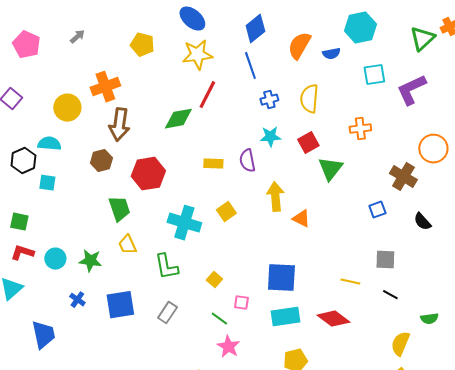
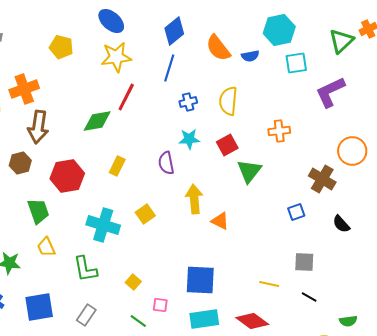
orange semicircle: (299, 46) -> (218, 48), turned -68
blue line: (250, 66) -> (169, 68), turned 36
cyan square: (374, 75) -> (296, 63), moved
yellow rectangle: (213, 164) -> (117, 166), moved, turned -66

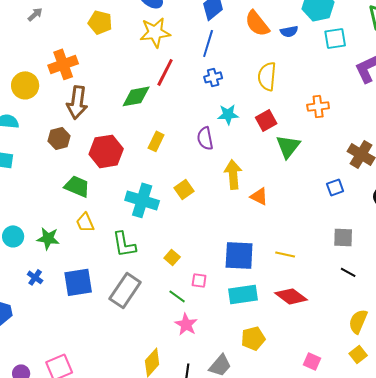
blue cross: (188, 102) -> (213, 77), moved
green trapezoid: (38, 211) -> (77, 186), turned -48
yellow line: (269, 284) -> (285, 254), moved
gray rectangle: (86, 315) -> (125, 290), size x1.6

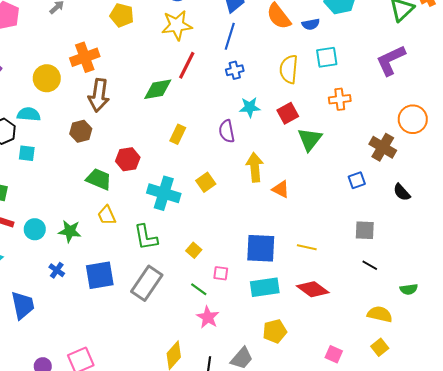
cyan square: (335, 38) -> (327, 57), moved
red hexagon: (106, 151) -> (128, 159), moved, size x0.7
yellow semicircle: (358, 321) -> (380, 314), turned 80

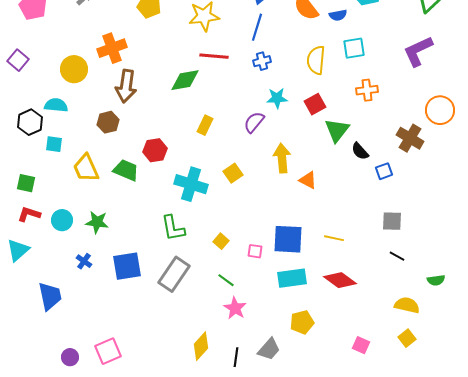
red line: (187, 65) -> (214, 56), turned 68
purple semicircle: (227, 131) -> (254, 122), turned 50
black semicircle: (402, 192) -> (360, 151), moved
yellow trapezoid: (107, 215) -> (86, 168), moved, size x1.4
pink square: (221, 273) -> (255, 251), moved

